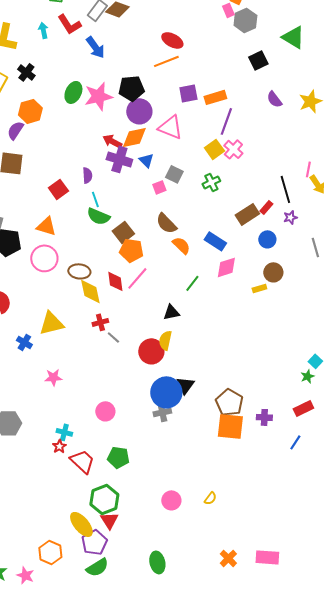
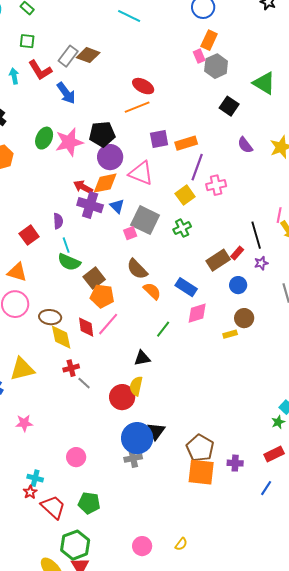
black square: (258, 60) -> (229, 106), turned -30
pink cross: (233, 149) -> (216, 185), moved, turned 36
gray square: (174, 174) -> (145, 220), size x1.6

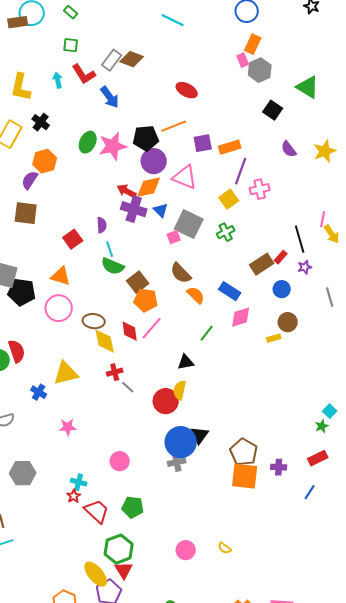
orange line: (137, 107) -> (174, 126), moved
yellow semicircle: (181, 544) -> (225, 548), turned 88

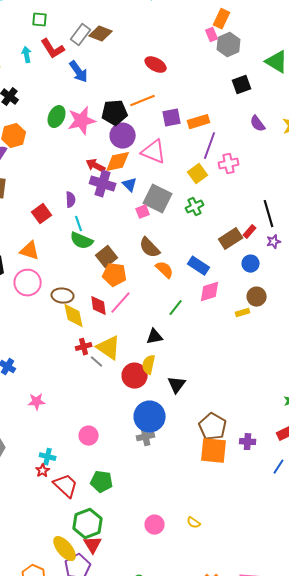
black square: (273, 110) -> (242, 85), turned 36
yellow triangle: (66, 373) -> (109, 348), moved, turned 48
black triangle: (200, 435) -> (177, 385), moved

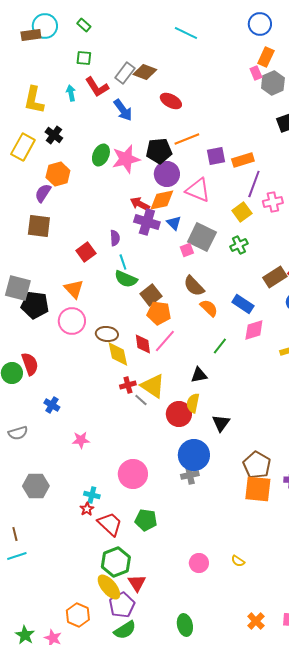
red ellipse: (156, 65) -> (171, 101), moved
orange triangle: (30, 251) -> (74, 289), turned 30
pink circle: (89, 436) -> (133, 474), size x1.5
green hexagon: (88, 524) -> (116, 562), moved

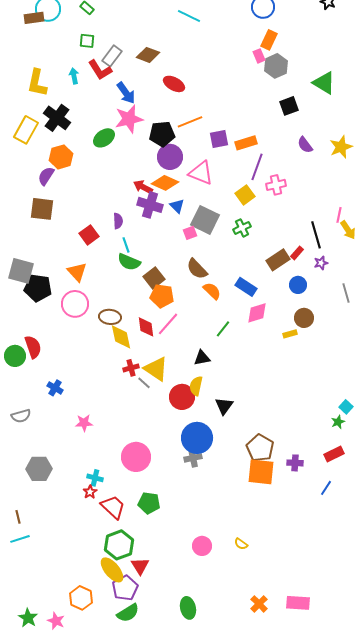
gray rectangle: (125, 73) -> (112, 56), moved
black cross: (54, 135) -> (57, 118), size x1.5
green ellipse: (101, 155) -> (104, 138), turned 30
pink star: (126, 159) -> (129, 119), moved
orange diamond: (162, 200) -> (165, 183), turned 36

